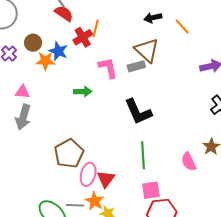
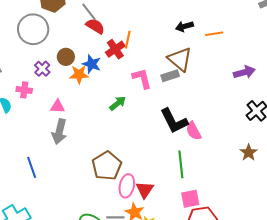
orange line: (182, 26) -> (214, 34), turned -54
green arrow: (83, 91) -> (118, 103), turned -36
pink semicircle: (189, 162) -> (194, 131), moved

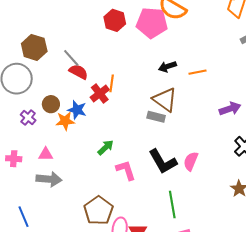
gray rectangle: (170, 76) -> (156, 117), turned 36
pink L-shape: (142, 78) -> (126, 170), moved
pink cross: (24, 90) -> (14, 159), moved
pink semicircle: (194, 131) -> (191, 161), moved, turned 54
gray arrow: (59, 132) -> (49, 179), turned -95

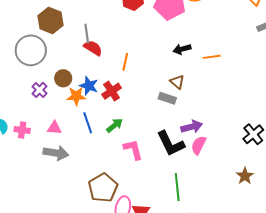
gray line: (71, 58) -> (87, 34), turned 30
red cross: (100, 93) -> (112, 91), moved
brown triangle: (165, 100) -> (177, 82), size x0.6
purple arrow: (230, 109) -> (192, 127), moved
blue line: (23, 217) -> (88, 123), moved

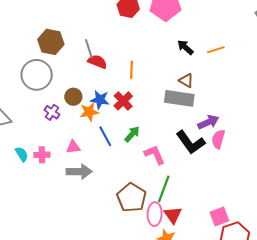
black arrow: (182, 49) -> (185, 47), turned 66
gray rectangle: (167, 98) -> (179, 98), size x1.6
green line: (177, 187) -> (164, 189), moved, turned 36

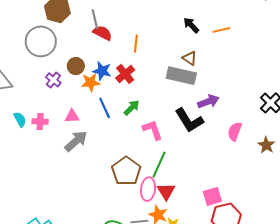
pink semicircle: (218, 139) -> (235, 131), moved
gray arrow: (79, 172) -> (76, 141), turned -45

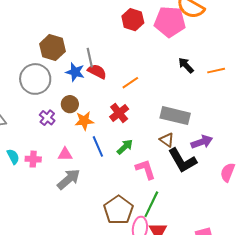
orange line: (136, 43) -> (130, 83), turned 48
brown triangle: (190, 58) -> (167, 140), moved
blue star: (102, 71) -> (75, 72), moved

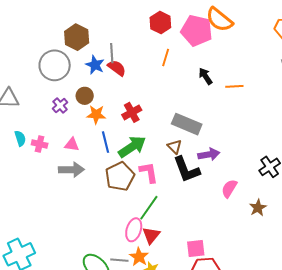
orange line: (130, 83) -> (166, 58), moved, turned -48
green arrow: (125, 147) -> (132, 147), size x1.6
gray arrow: (69, 179) -> (71, 170), turned 30
brown pentagon: (118, 210) -> (120, 176), moved

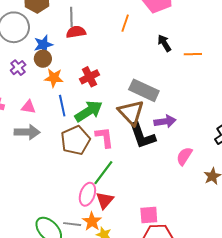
blue star: (95, 65) -> (43, 45), moved, turned 30
red semicircle: (117, 68) -> (76, 32), turned -48
brown triangle: (175, 147) -> (131, 112), size x1.8

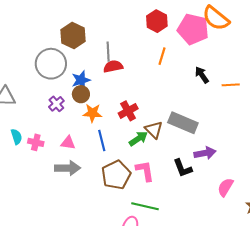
green arrow: (89, 111) -> (138, 139), moved, size x0.7
brown triangle: (131, 112) -> (154, 130), moved, size x0.7
black L-shape: (142, 136) -> (183, 168), size x0.7
green line: (103, 173) -> (145, 206), turned 68

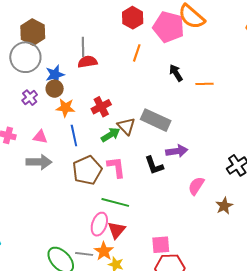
brown hexagon: (73, 36) -> (33, 32), moved

